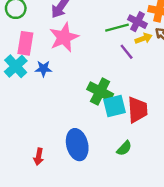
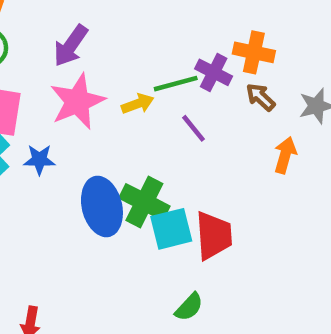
yellow arrow: (144, 38) -> (138, 104), moved
blue ellipse: (77, 145) -> (102, 206), moved

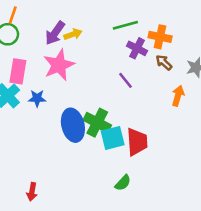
green line: (176, 84) -> (125, 25), moved
yellow arrow: (138, 104) -> (73, 34), moved

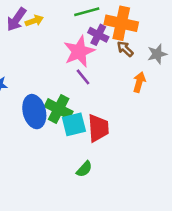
orange cross: (160, 37) -> (121, 23), size x1.4
pink star: (59, 65) -> (79, 51), moved
purple line: (125, 80) -> (83, 77), moved

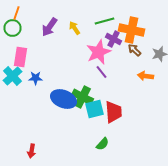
yellow arrow: (34, 21) -> (74, 28), moved, turned -104
orange arrow: (139, 82) -> (146, 76), turned -98
blue ellipse: (34, 112) -> (64, 99), turned -55

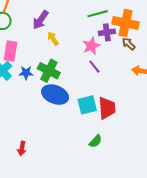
yellow arrow: (74, 28) -> (53, 39), moved
purple cross: (114, 39) -> (107, 32), turned -35
pink star: (98, 52) -> (91, 46), size x0.7
green cross: (82, 97) -> (49, 71), moved

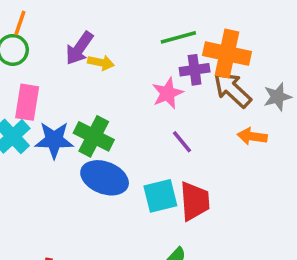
yellow arrow: (53, 39) -> (101, 63), moved, turned 136
brown arrow: (129, 44) -> (232, 90), size x1.6
purple line: (94, 67) -> (182, 142), moved
blue star: (26, 73) -> (54, 140), size x1.5

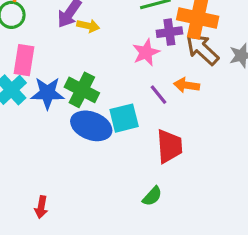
orange arrow: (252, 136) -> (187, 85), moved
cyan square: (160, 196) -> (124, 118), moved

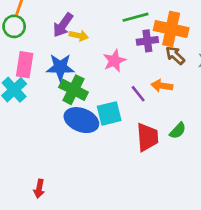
brown arrow: (202, 49) -> (175, 55), size x0.7
pink star: (146, 52) -> (114, 61), moved
blue star: (47, 93) -> (60, 67), moved
green semicircle: (152, 196) -> (178, 131), moved

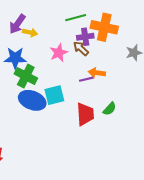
brown arrow: (175, 55) -> (81, 48), moved
purple line: (138, 94) -> (86, 79), moved, turned -64

